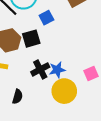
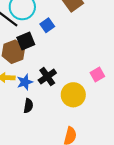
black square: (31, 39) -> (26, 41), moved
blue star: (57, 70) -> (25, 82), moved

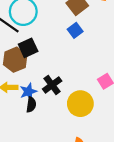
blue square: (47, 25) -> (75, 30), moved
black semicircle: (28, 106) -> (31, 105), moved

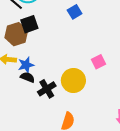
black cross: (52, 85) -> (47, 89), moved
black semicircle: (31, 105) -> (28, 77), turned -80

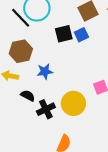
black square: (29, 24) -> (64, 34), moved
blue star: (26, 65) -> (45, 71), moved

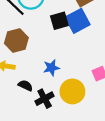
blue square: (81, 35) -> (78, 21), size x1.6
blue star: (45, 71) -> (51, 68), moved

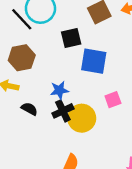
blue square: (78, 21) -> (94, 61), moved, turned 35
black cross: (45, 99) -> (63, 111), moved

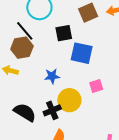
black line: (22, 19) -> (25, 31), moved
black semicircle: (29, 109) -> (25, 112), moved, size x1.6
black cross: (63, 111) -> (52, 110), moved

